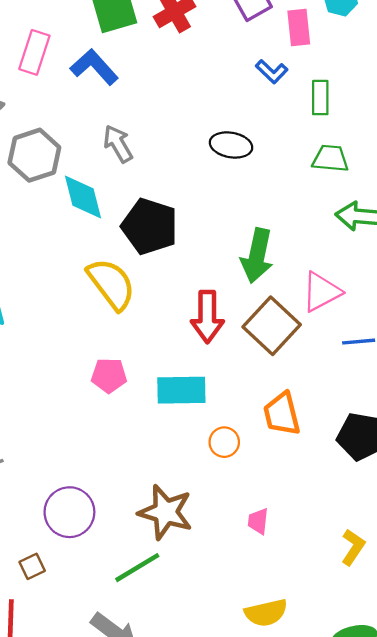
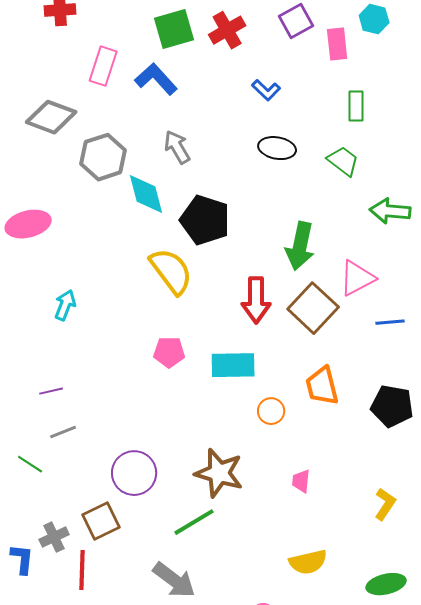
blue L-shape: (272, 72) -> (266, 90), moved
green trapezoid: (330, 159) -> (343, 161), moved, turned 32
brown square: (32, 566) -> (101, 521), size x1.6

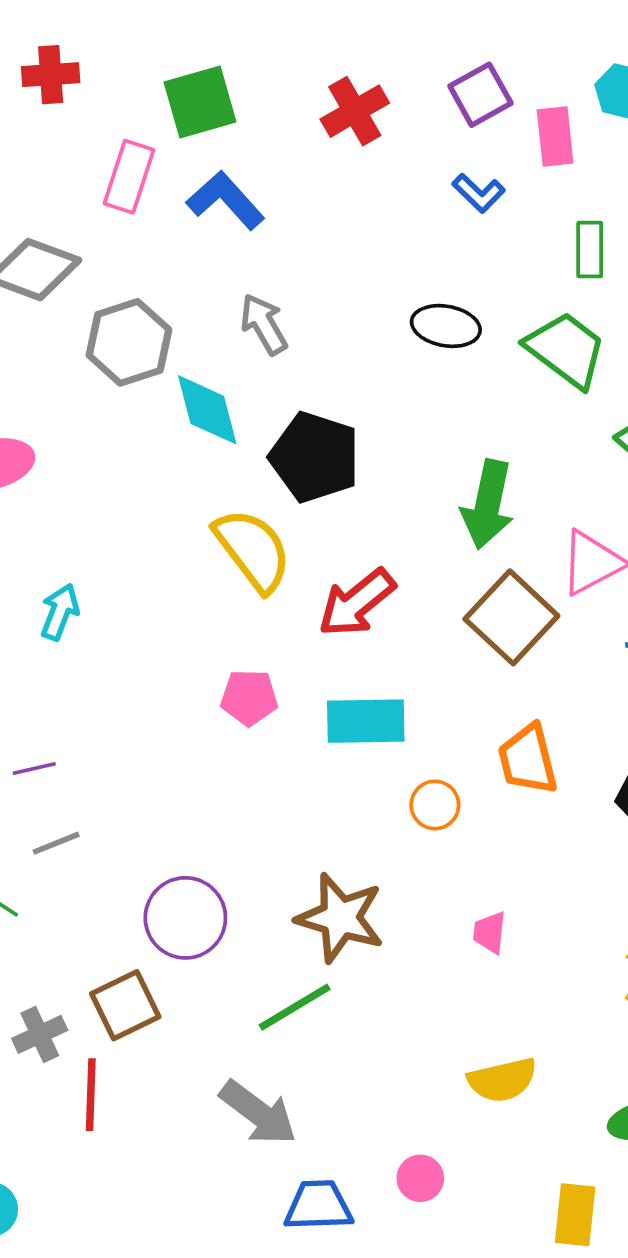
green square: (174, 29) -> (200, 102), moved
blue L-shape: (266, 90) -> (479, 193), moved
green trapezoid: (343, 161) -> (566, 350), size x1.4
red arrow: (256, 300) -> (357, 603), moved, turned 51

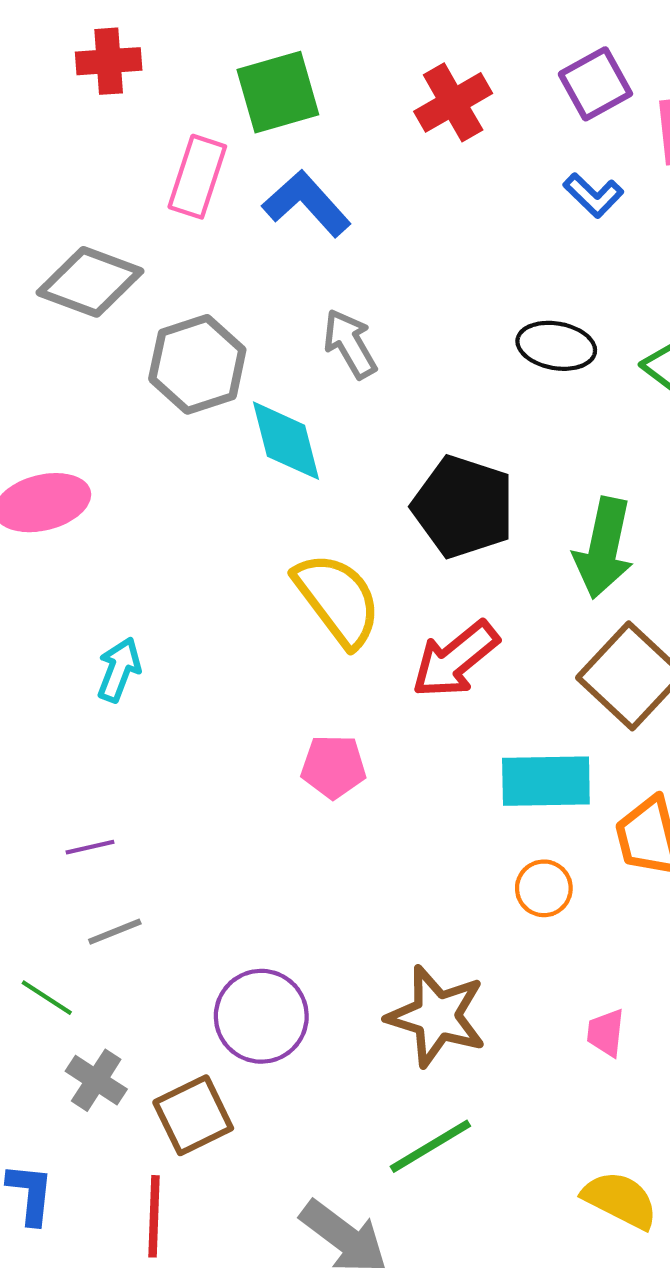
black pentagon: (315, 457) -> (463, 507), moved
cyan rectangle: (366, 721) -> (546, 781), moved
green line: (295, 1007) -> (430, 1146), moved
gray cross: (40, 1034) -> (96, 1080), moved, turned -32
yellow semicircle: (502, 1080) -> (620, 1200), turned -140

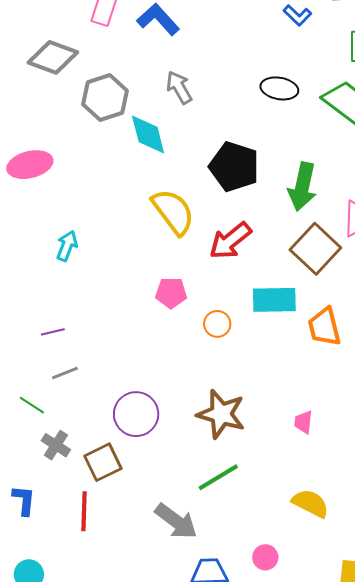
orange circle: (544, 888) -> (217, 324), moved

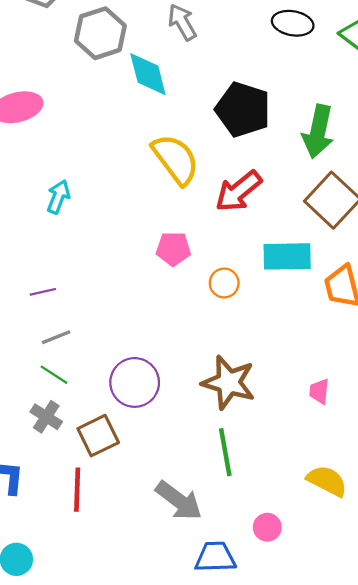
green line: (32, 405) -> (54, 375), moved
green line: (218, 477) -> (225, 452), turned -69
pink circle: (265, 557) -> (267, 527), moved

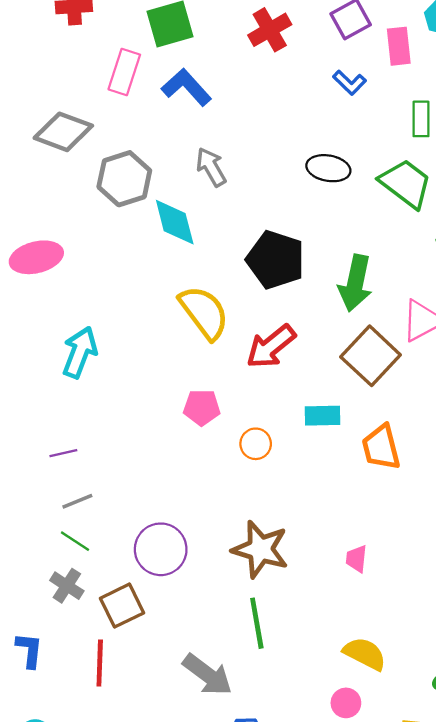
cyan arrow: (58, 197) -> (80, 352), size x1.4
cyan rectangle: (287, 256) -> (322, 416), size x0.7
pink circle: (267, 527) -> (346, 703), moved

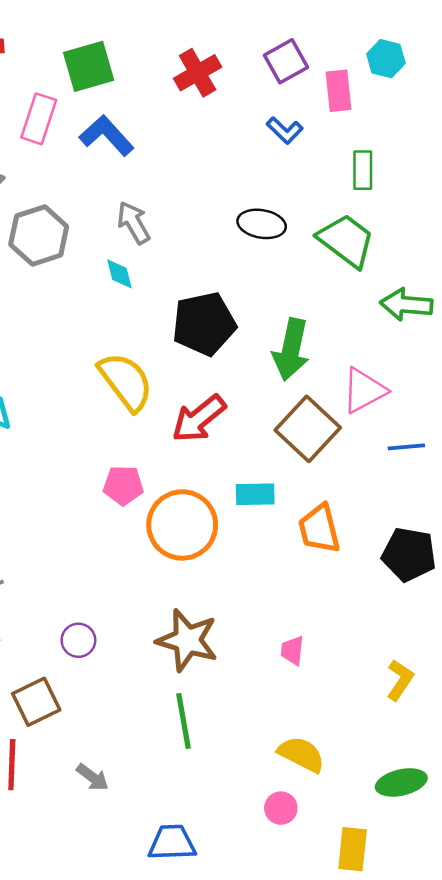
cyan diamond: (175, 222) -> (119, 274), moved, size x0.6
black pentagon: (276, 260) -> (204, 324), turned -30
orange circle: (256, 444) -> (182, 525), size x2.0
purple circle: (161, 549) -> (78, 640), size x0.6
gray arrow: (208, 675) -> (93, 777), moved, size x0.6

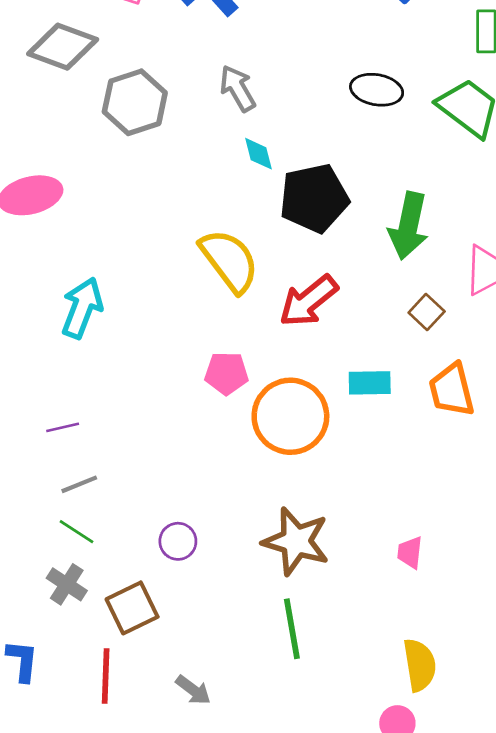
cyan diamond: (119, 274) -> (258, 154), moved
brown square: (308, 429) -> (427, 312), size x0.5
orange trapezoid: (319, 529) -> (452, 390), moved
yellow semicircle: (301, 754) -> (420, 665), turned 54

